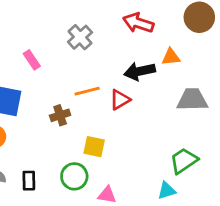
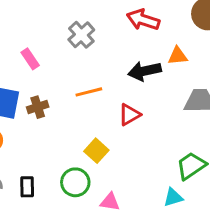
red triangle: (120, 100) -> (129, 115), moved
brown cross: (60, 115) -> (38, 107), moved
yellow square: (94, 147) -> (96, 151), turned 30

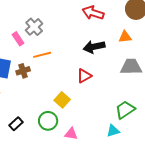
gray cross: (81, 35) -> (34, 27), moved
orange triangle: (178, 56) -> (125, 37), moved
orange line: (89, 92) -> (42, 55), moved
black rectangle: (27, 187) -> (16, 124), turned 48

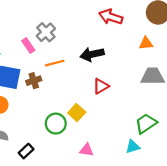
black arrow: (94, 47) -> (92, 54), moved
green circle: (48, 121) -> (56, 124), moved
black rectangle: (16, 124) -> (26, 151), moved

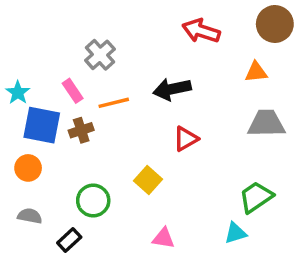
pink rectangle: (28, 45) -> (73, 91), moved
green circle: (56, 124) -> (93, 201), moved

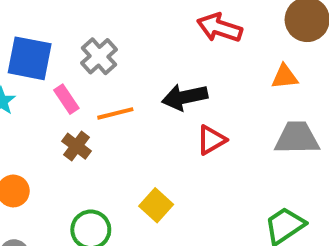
blue square: (42, 125) -> (30, 58), moved
brown cross: (81, 130) -> (77, 146), turned -35
red triangle: (186, 139) -> (211, 140), moved

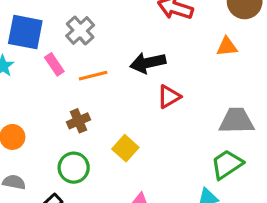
gray trapezoid: (297, 138) -> (237, 121), moved
brown cross: (77, 146) -> (79, 121), moved, turned 30

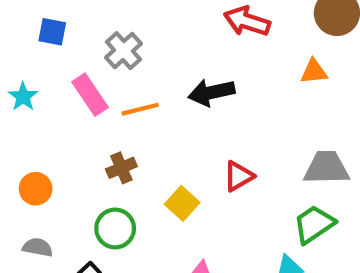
blue square: (25, 32) -> (52, 32), moved, size x0.6
pink rectangle: (54, 64) -> (90, 95), size x1.4
red triangle: (169, 97) -> (239, 176), moved

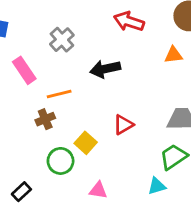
gray cross: (123, 51) -> (62, 40), moved
orange line: (140, 109) -> (59, 94), moved
green circle: (115, 228) -> (61, 161), moved

